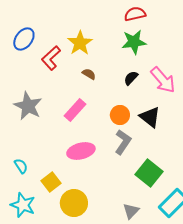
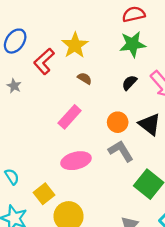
gray star: (28, 106) -> (14, 86), moved, size x0.5
gray L-shape: (123, 142) -> (121, 151), turned -65

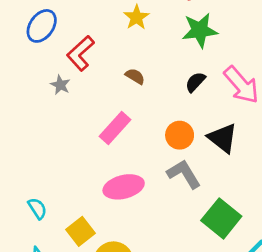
yellow star: (75, 45) -> (136, 17), moved, size x0.7
gray star: (14, 86) -> (60, 85), moved

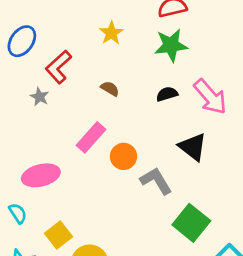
black semicircle: (195, 82) -> (167, 94), turned 30
orange circle: (180, 135) -> (124, 156), moved
pink ellipse: (124, 187) -> (41, 175), moved

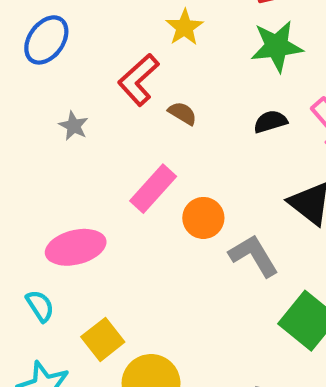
red L-shape: (58, 67) -> (138, 80), moved

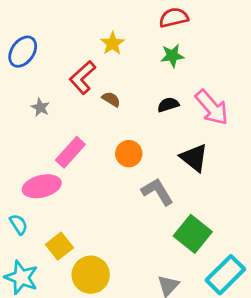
green star: (277, 46) -> (172, 56), size x0.7
pink rectangle: (153, 189) -> (70, 152), moved
orange circle: (203, 218) -> (129, 154), moved

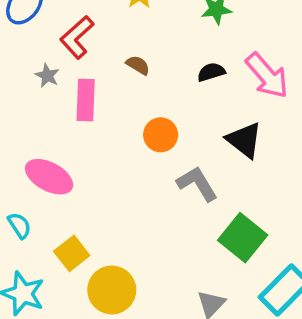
red L-shape: (83, 77) -> (77, 37), moved
pink rectangle: (70, 152) -> (86, 100), moved, turned -40
pink ellipse: (42, 186) -> (49, 177), turned 42

